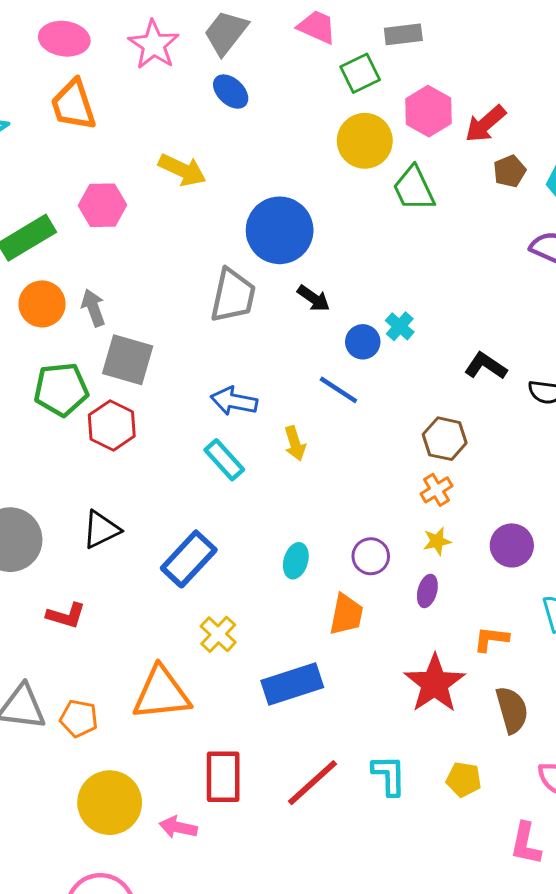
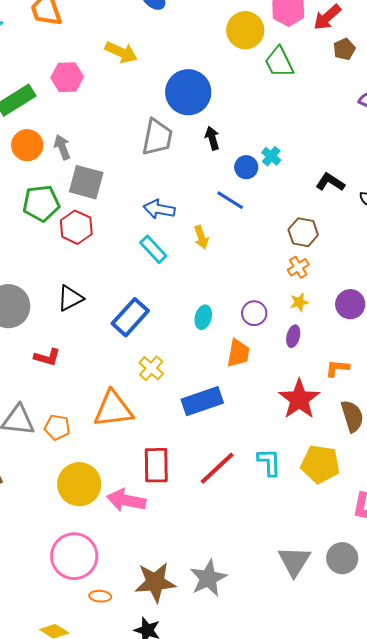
black arrow: (314, 298) -> (212, 138), turned -140
yellow pentagon: (464, 779) -> (320, 464), size x1.6
pink arrow: (178, 827) -> (126, 500), size x1.5

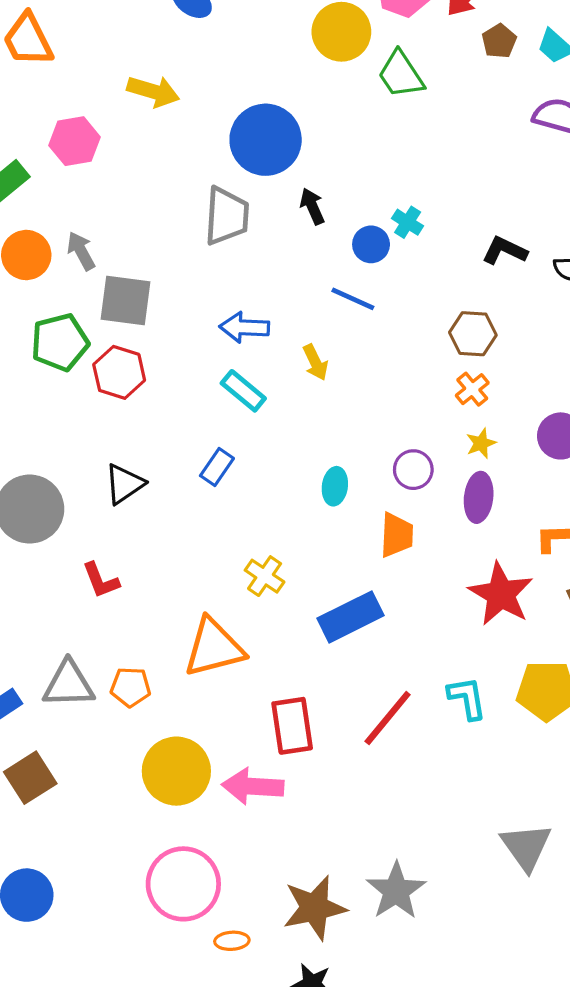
blue rectangle: (130, 317) -> (217, 467), moved, size x0.6
purple ellipse: (293, 336) -> (479, 497), size x1.4
red L-shape: (47, 357) -> (101, 580), turned 60

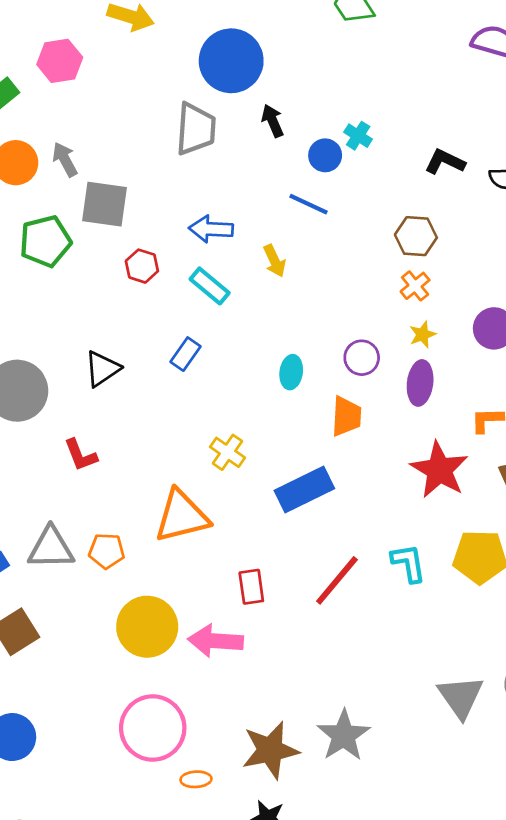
red hexagon: (119, 372) -> (142, 266), moved, size x0.7
red rectangle: (292, 726) -> (251, 587), size x0.7

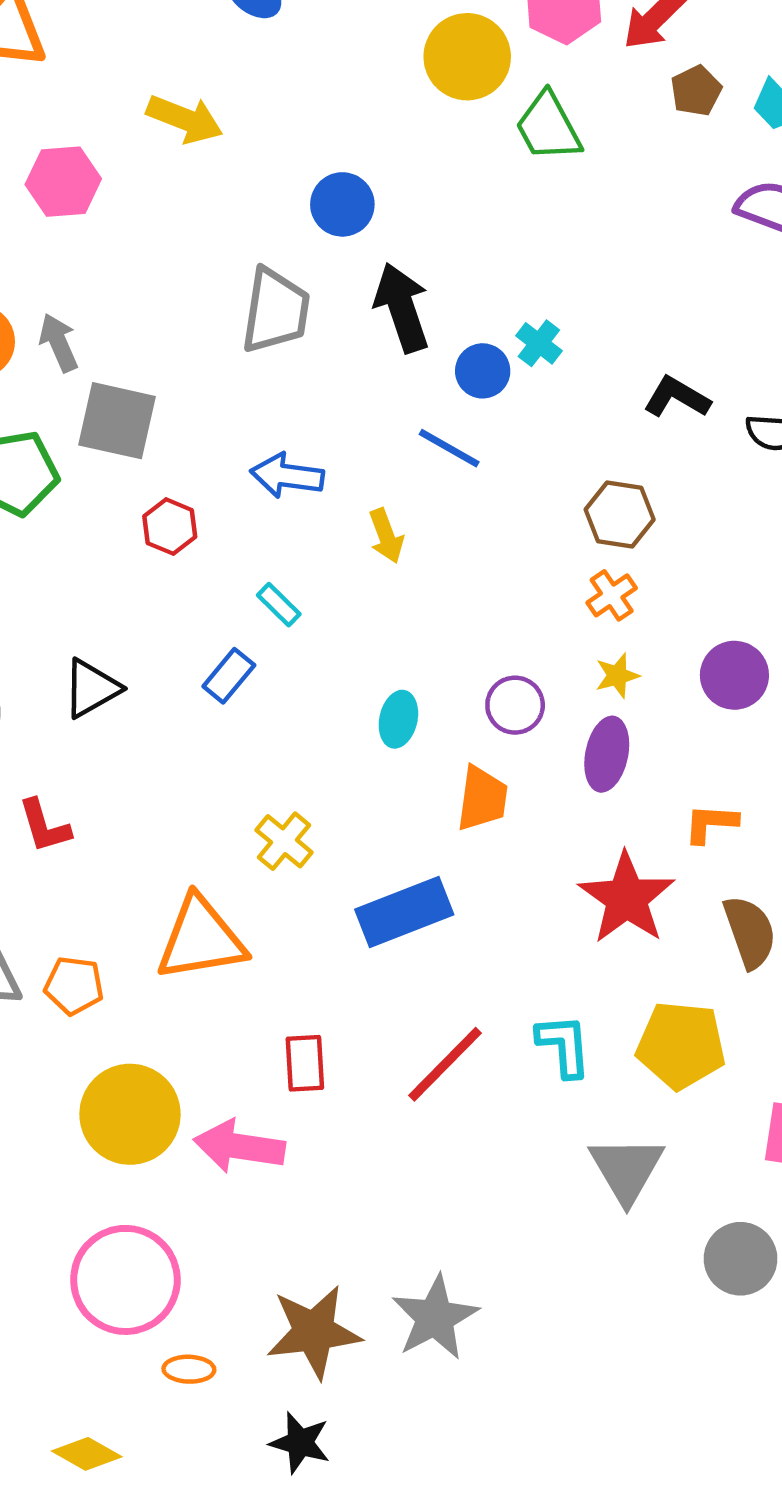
blue circle: (231, 61) -> (342, 204), size x0.6
black arrow: (273, 121) -> (402, 308), size x1.6
cyan rectangle: (210, 286) -> (279, 605), moved, size x0.7
gray triangle: (461, 697) -> (626, 1169), moved

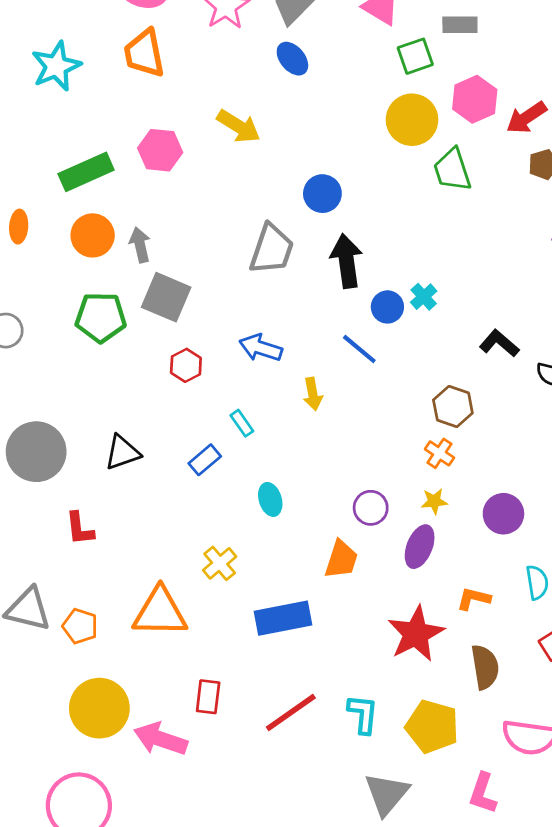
orange cross: (612, 595) -> (439, 453), turned -32
cyan ellipse: (398, 719) -> (270, 499), moved, turned -40

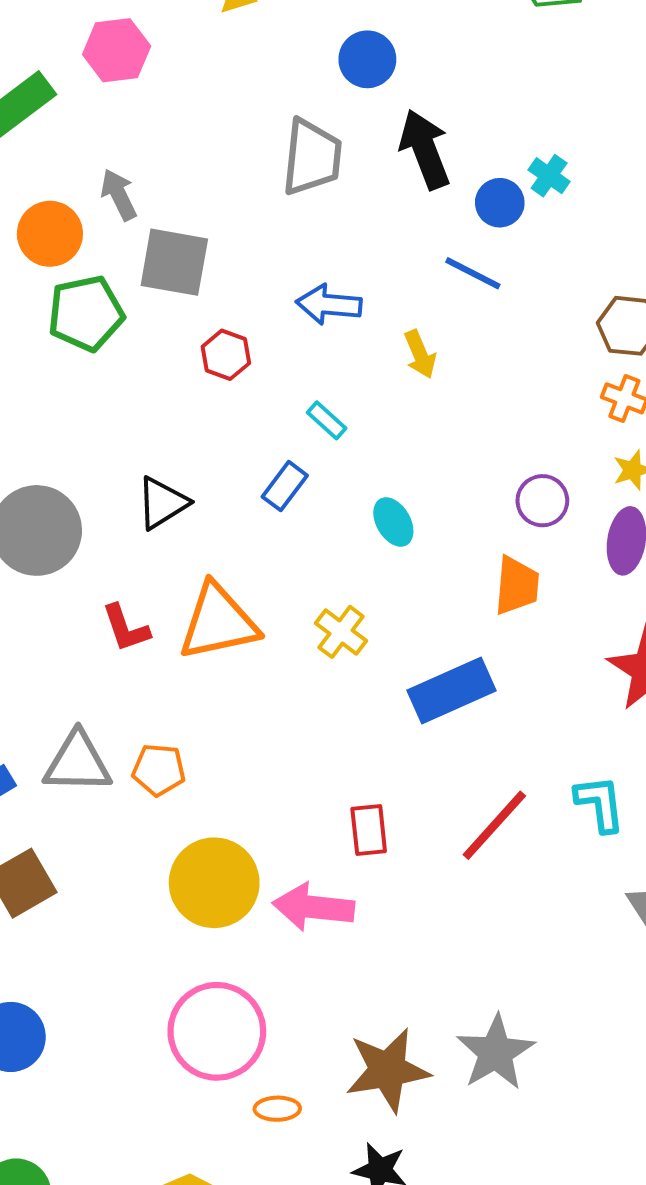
orange circle: (93, 235) -> (50, 234), moved
orange triangle: (160, 612) -> (218, 622), moved

